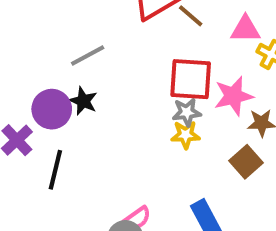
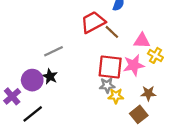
pink star: (234, 96) -> (134, 65), moved
yellow star: (186, 135) -> (116, 96), moved
black line: (55, 170) -> (33, 114), turned 35

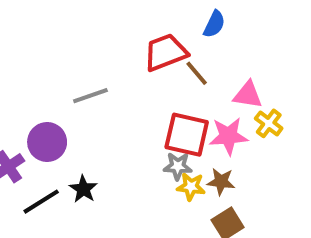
black star: (50, 76) -> (83, 189), moved
brown star: (148, 93) -> (221, 182), moved

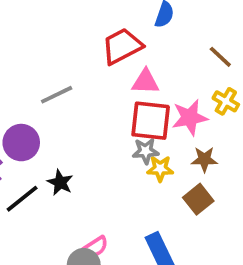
brown line: (197, 73) -> (220, 57), moved
pink triangle: (248, 95) -> (146, 82), moved
brown star: (221, 182) -> (204, 159), moved

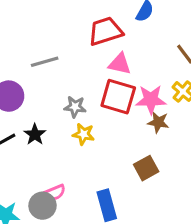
gray star: (146, 151) -> (75, 107), moved
brown star: (204, 159) -> (158, 122), moved
yellow star: (160, 169) -> (83, 134), moved

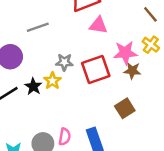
red square: (118, 97) -> (96, 69), moved, turned -32
yellow star: (83, 134) -> (52, 81), moved, turned 30
pink semicircle: (55, 193) -> (65, 137), moved, turned -54

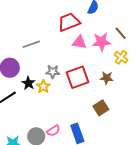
pink star: (125, 53) -> (101, 42), moved
black star: (33, 86) -> (28, 83), moved
pink semicircle: (65, 137) -> (53, 131), turned 48

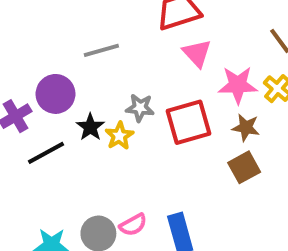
pink triangle: (79, 42) -> (197, 53), turned 35
pink star: (101, 42) -> (238, 85), moved
brown square: (101, 108) -> (244, 167), moved

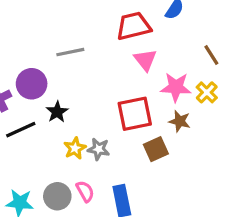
gray star: (140, 108) -> (99, 149), moved
yellow star: (119, 136) -> (75, 148), moved
brown square: (244, 167) -> (156, 149), moved
pink semicircle: (133, 225) -> (85, 191), turned -95

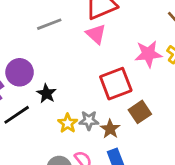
gray line: (70, 52) -> (49, 24), moved
pink triangle: (145, 60) -> (96, 34), moved
brown star: (180, 121) -> (110, 129), moved, turned 30

